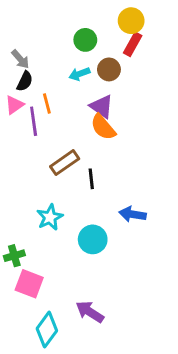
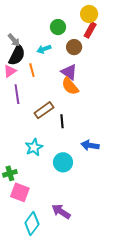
cyan arrow: (79, 74) -> (44, 49), moved
black semicircle: (25, 81) -> (17, 55), size x1.5
purple line: (34, 121) -> (17, 94), moved

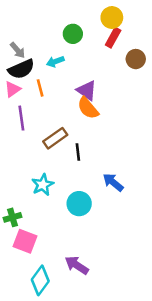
brown circle: (74, 47) -> (136, 59), moved
black semicircle: (17, 55) -> (21, 69), turned 40
blue arrow: (90, 145) -> (113, 182), turned 30

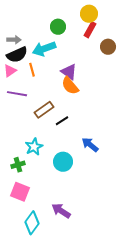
gray arrow: (18, 50) -> (14, 40), turned -48
cyan arrow: (55, 62) -> (44, 49), size x1.6
purple line: (21, 118) -> (17, 94), turned -72
black line: (78, 152) -> (62, 121), turned 64
green cross: (13, 217) -> (18, 165), moved

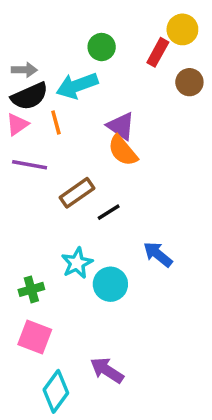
yellow circle: (89, 14) -> (182, 29), moved
cyan star: (34, 147) -> (77, 263), moved

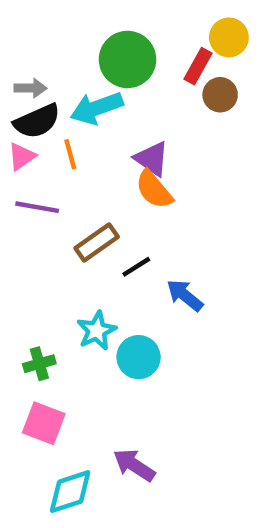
green circle: (102, 47) -> (127, 59), size x1.6
brown circle: (189, 82) -> (220, 95), moved
blue arrow: (158, 254) -> (185, 295), moved
cyan diamond: (56, 391) -> (70, 492), turned 36

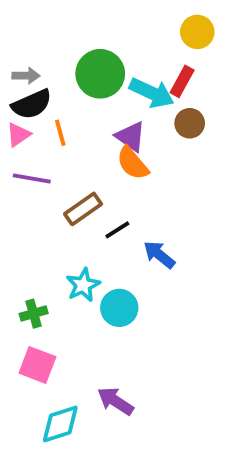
green circle: (127, 59) -> (100, 74), moved
red rectangle: (198, 66) -> (182, 81), moved
brown circle: (220, 95) -> (190, 123), moved
cyan arrow: (97, 108) -> (152, 93), moved, turned -135

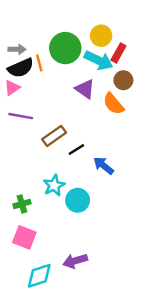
yellow circle: (197, 32) -> (101, 36), moved
orange line: (60, 133) -> (39, 63), moved
orange semicircle: (133, 163) -> (113, 104), moved
purple arrow: (115, 401) -> (75, 261), turned -50

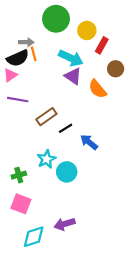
green circle: (65, 48) -> (56, 19), moved
gray arrow: (17, 49) -> (26, 42), moved
cyan arrow: (99, 60) -> (71, 58), moved
brown circle: (123, 80) -> (116, 69), moved

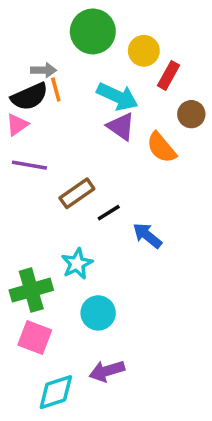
cyan circle: (67, 172) -> (98, 313), moved
green cross: (19, 175) -> (31, 290), size x1.6

